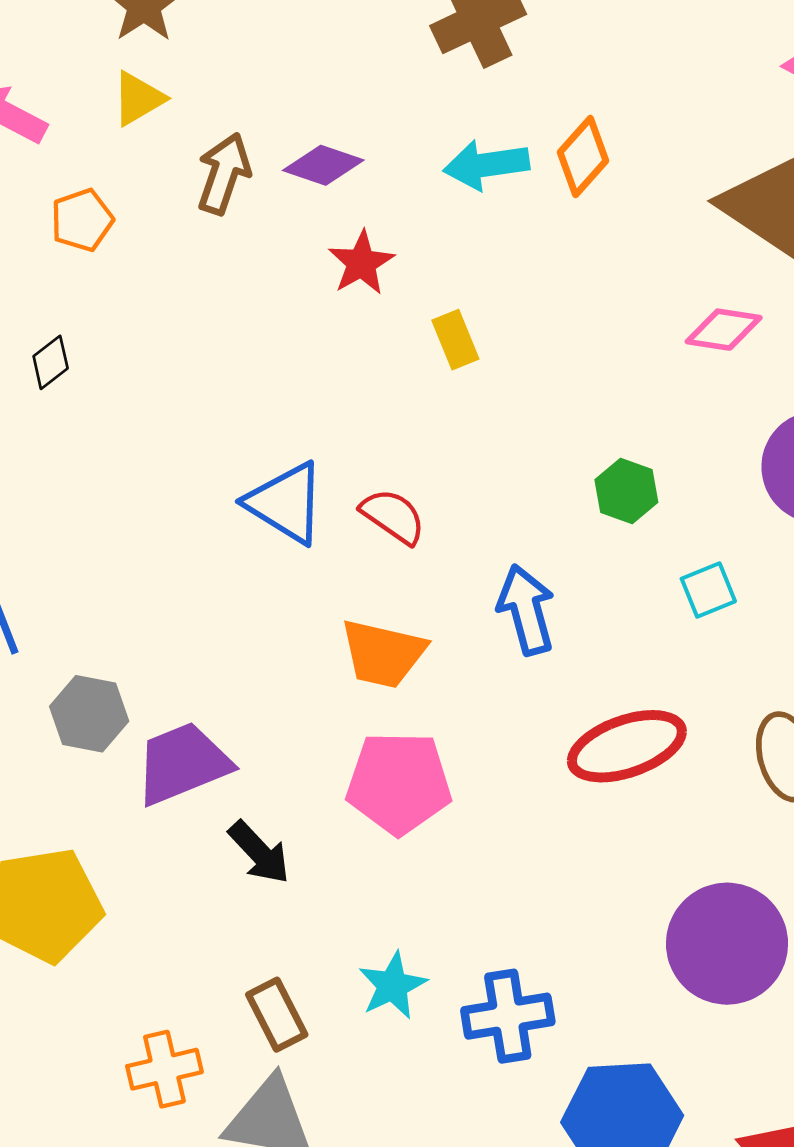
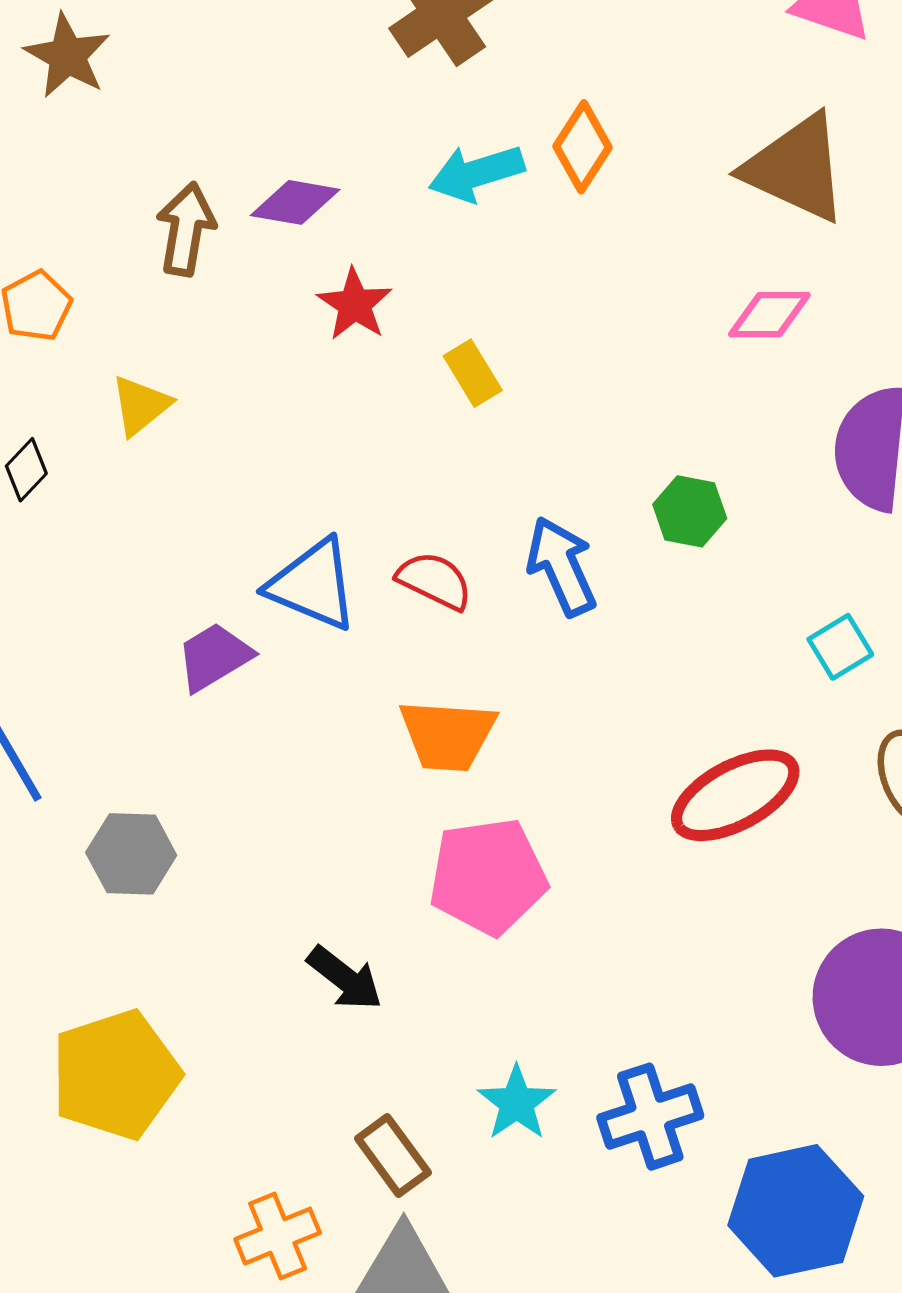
yellow triangle: (138, 99) -> (140, 405), moved
cyan square: (708, 590) -> (840, 647), moved
blue arrow: (526, 610) -> (561, 566), moved
purple trapezoid: (183, 763) -> (214, 657), moved, size x0.7

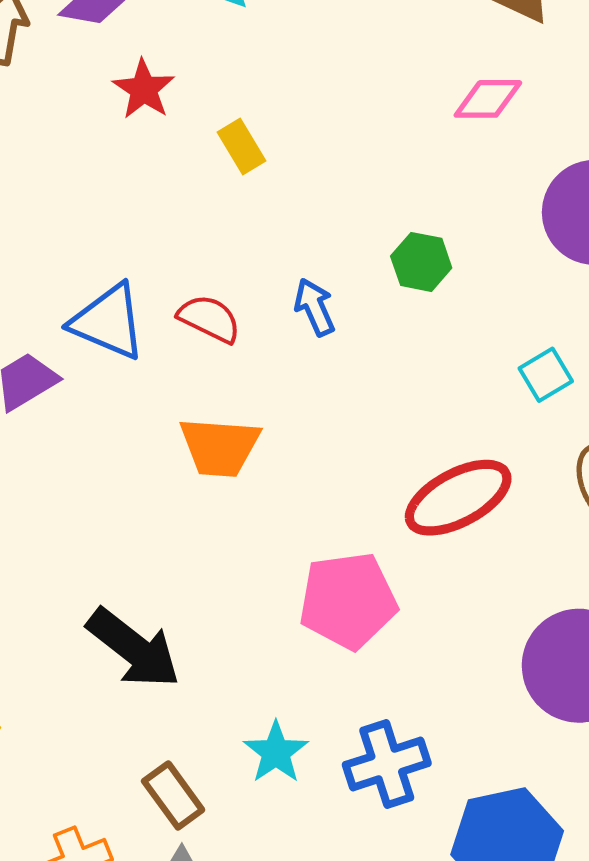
blue arrow: (561, 566) -> (315, 307), size x0.7
pink pentagon: (488, 876) -> (348, 601), moved
black arrow: (345, 978) -> (134, 648), size x1.5

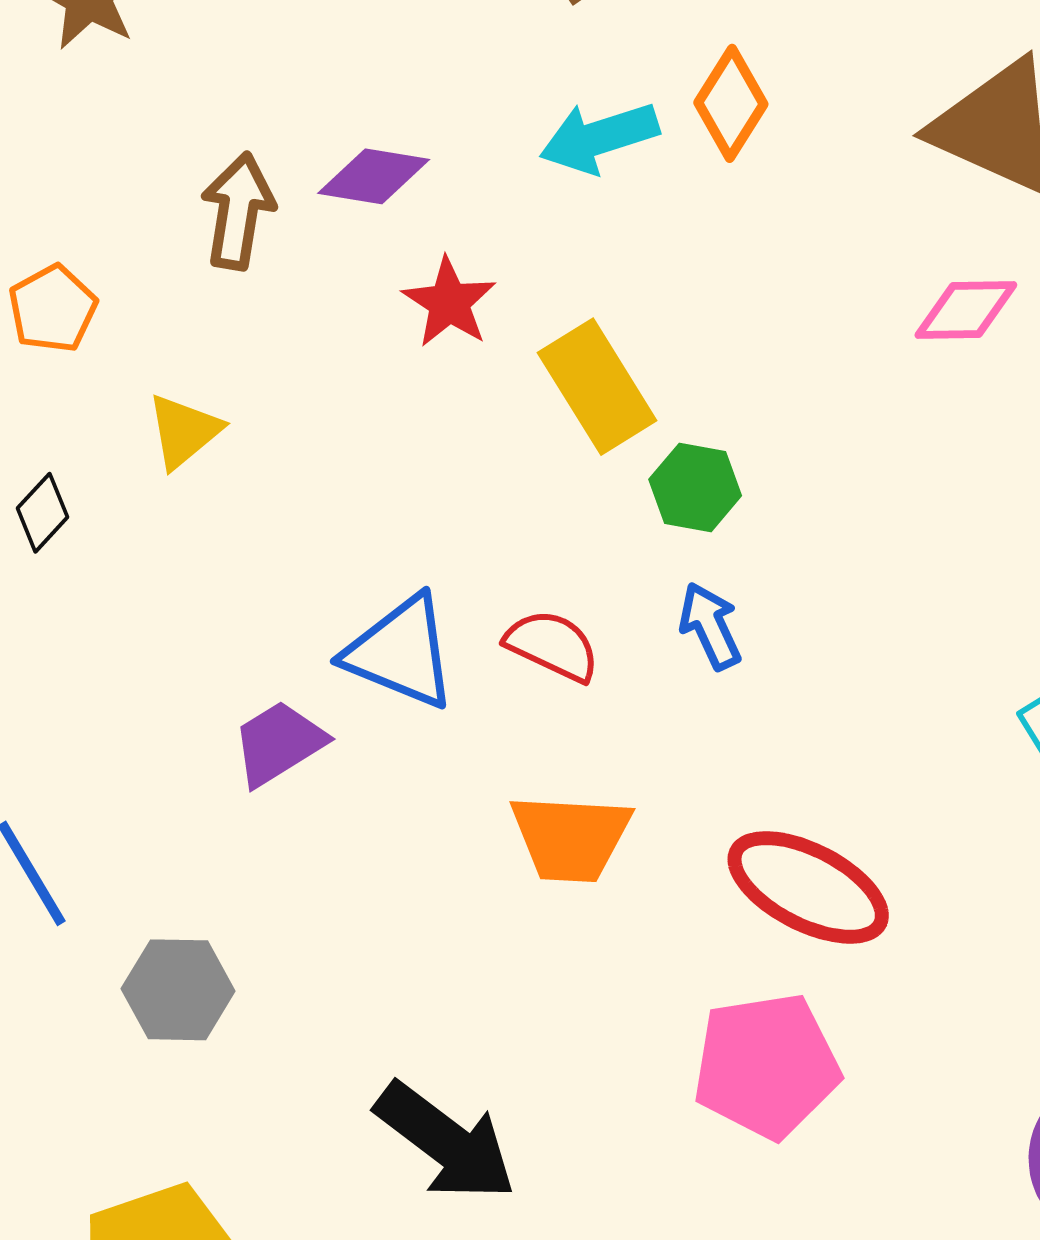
yellow rectangle: (242, 147) -> (597, 387), size x1.6
green hexagon: (421, 262) -> (695, 488), moved
red ellipse: (458, 498) -> (808, 887), moved, turned 56

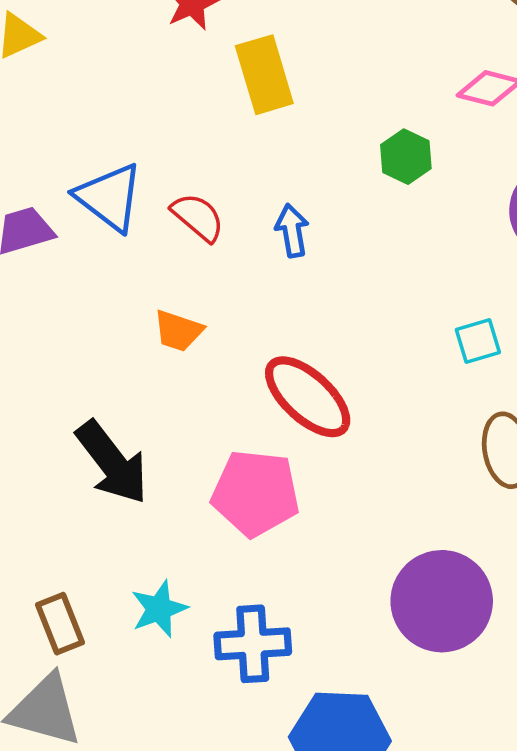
green hexagon: (695, 488) -> (406, 157), moved
orange trapezoid: (571, 838) -> (178, 331), size x0.7
black arrow: (446, 1142) -> (112, 462), moved

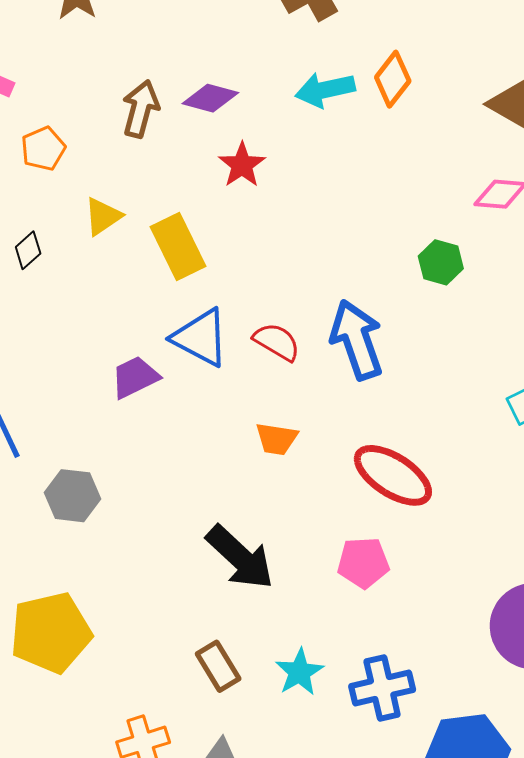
yellow rectangle: (264, 75) -> (178, 246), moved
blue arrow: (292, 231) -> (357, 340), size x1.8
pink pentagon: (256, 493) -> (363, 563), size x0.7
brown rectangle: (60, 624) -> (218, 666), moved

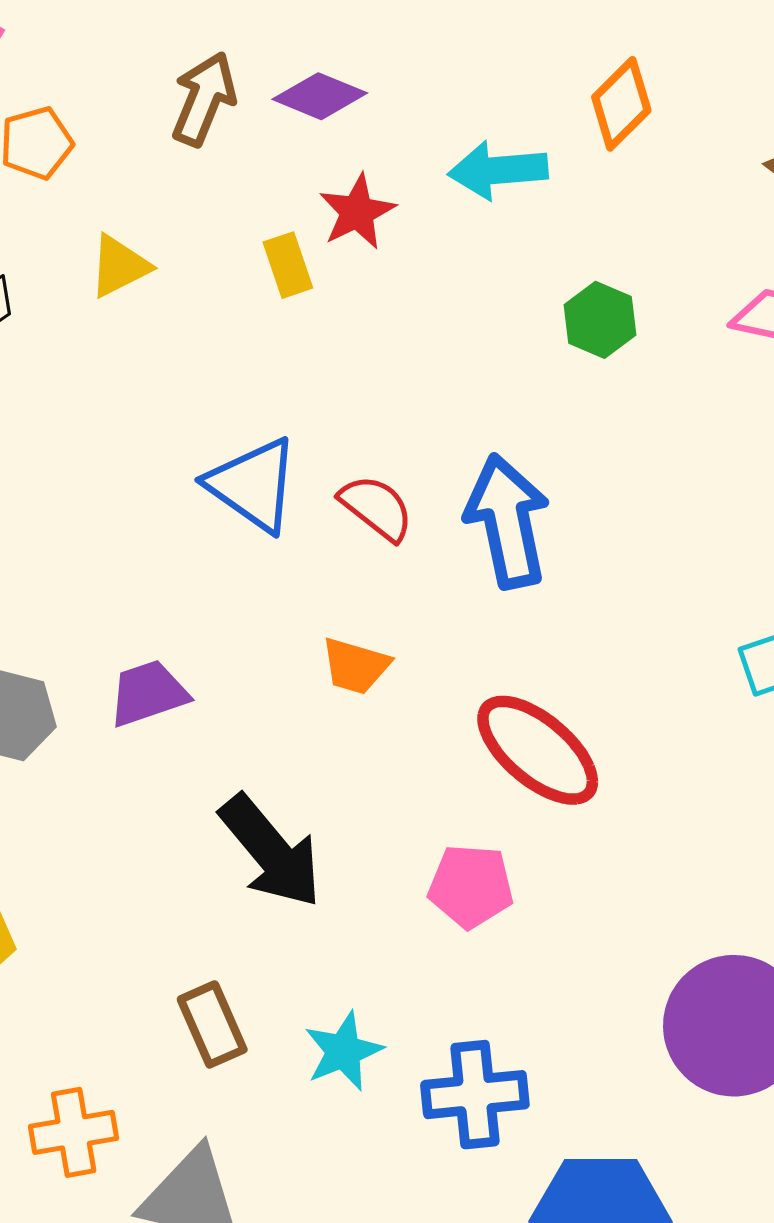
cyan arrow: (325, 90) -> (498, 170), moved
yellow rectangle: (178, 246) -> (288, 265), moved, size x0.6
green hexagon: (441, 262) -> (600, 320), moved
purple trapezoid: (135, 377) -> (148, 693), moved

